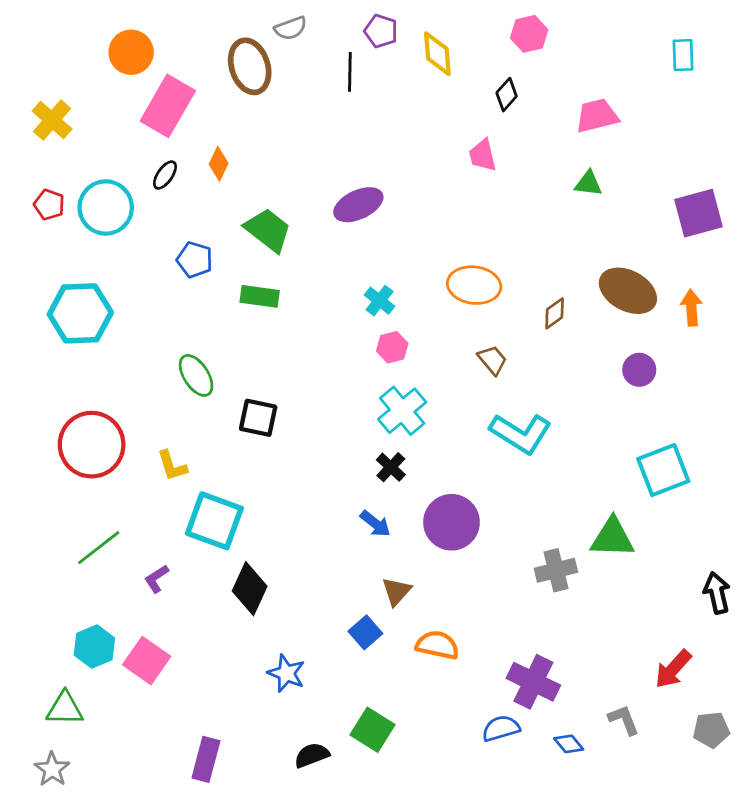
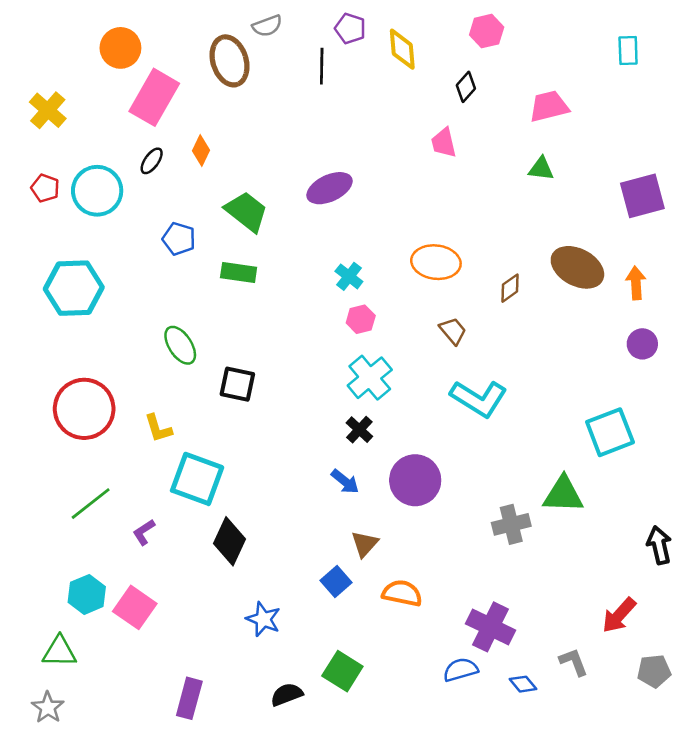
purple circle: (639, 370) -> (642, 344), moved

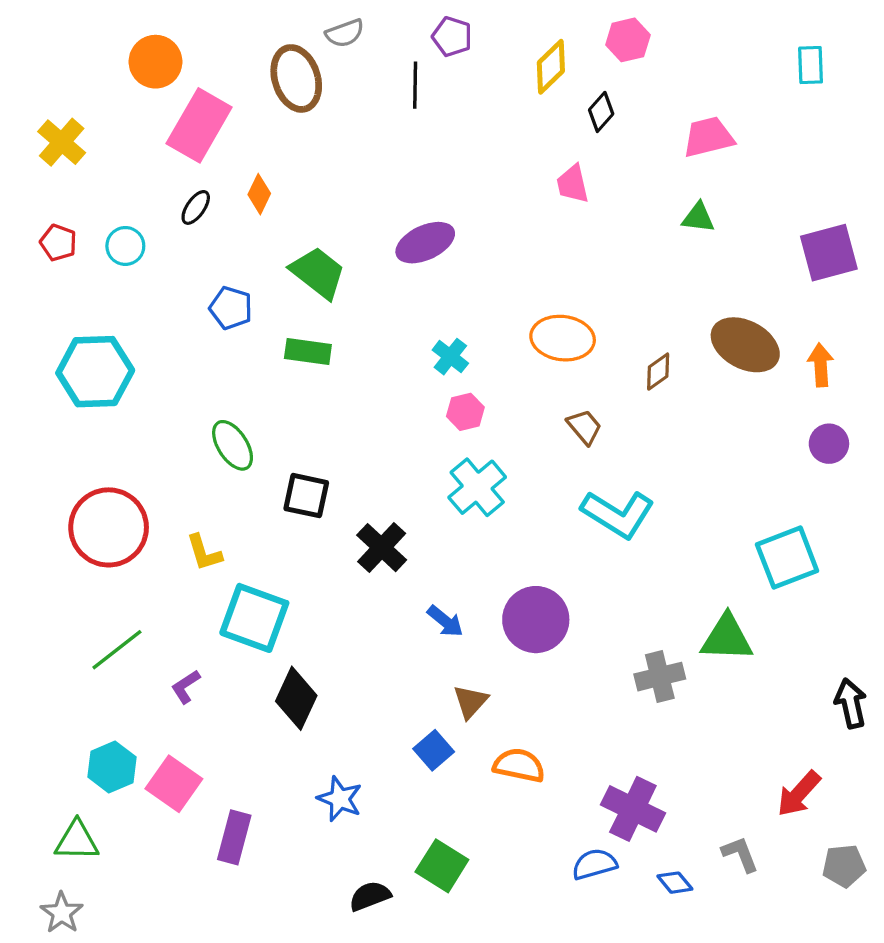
yellow diamond: (402, 49) -> (551, 67), moved, turned 51
cyan circle: (97, 191) -> (125, 246), size x0.6
black cross: (359, 430) -> (382, 548), moved, size x1.4
purple rectangle: (189, 698) -> (234, 837), moved

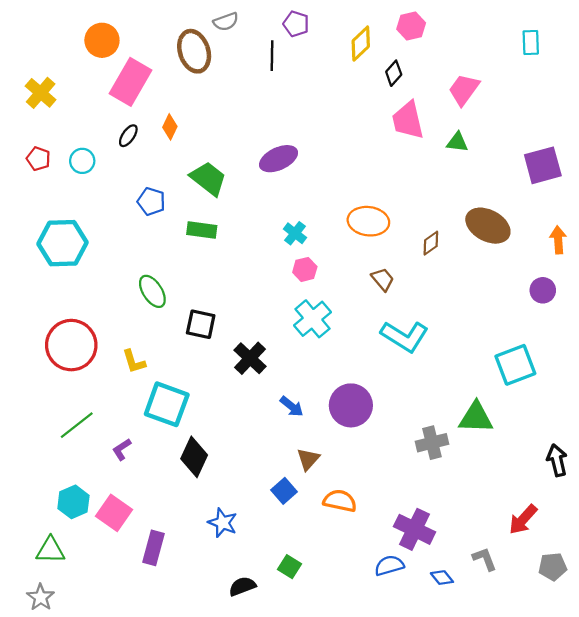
pink trapezoid: (708, 137) -> (464, 90), turned -40
pink trapezoid: (573, 184) -> (408, 120), moved, size x1.5
orange arrow: (821, 365) -> (558, 240), moved
green square: (442, 866) -> (289, 567), size x0.7

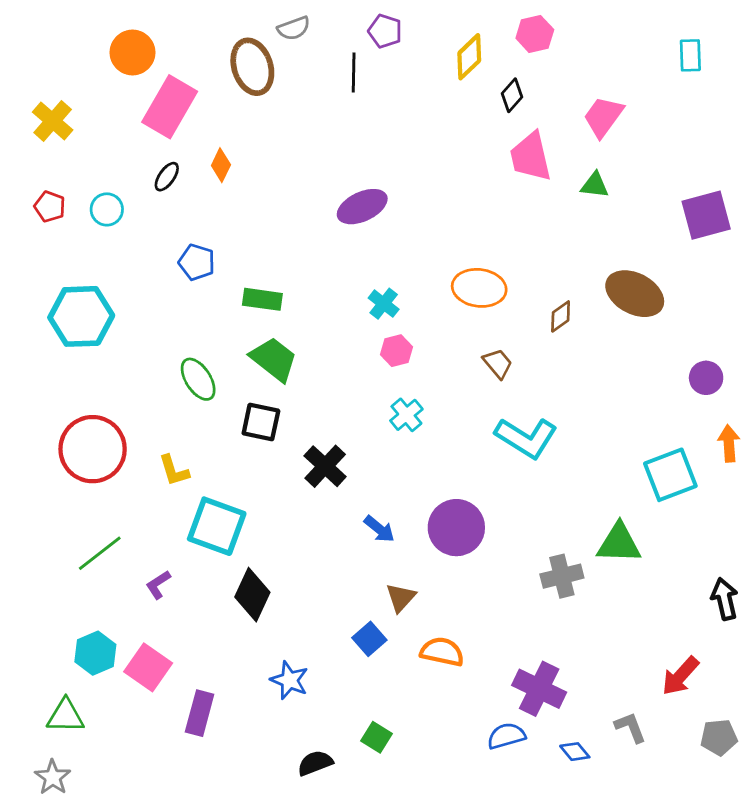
green trapezoid: (208, 178) -> (274, 359), moved
orange arrow: (558, 240) -> (729, 443), moved
cyan cross: (313, 319) -> (406, 415), size x0.7

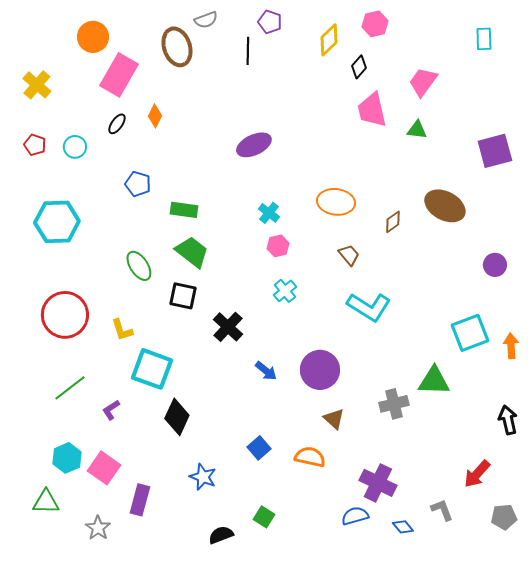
orange arrow: (729, 443) -> (511, 346), moved
brown triangle: (401, 598) -> (334, 419), moved, turned -30
gray star: (53, 777) -> (98, 528), moved

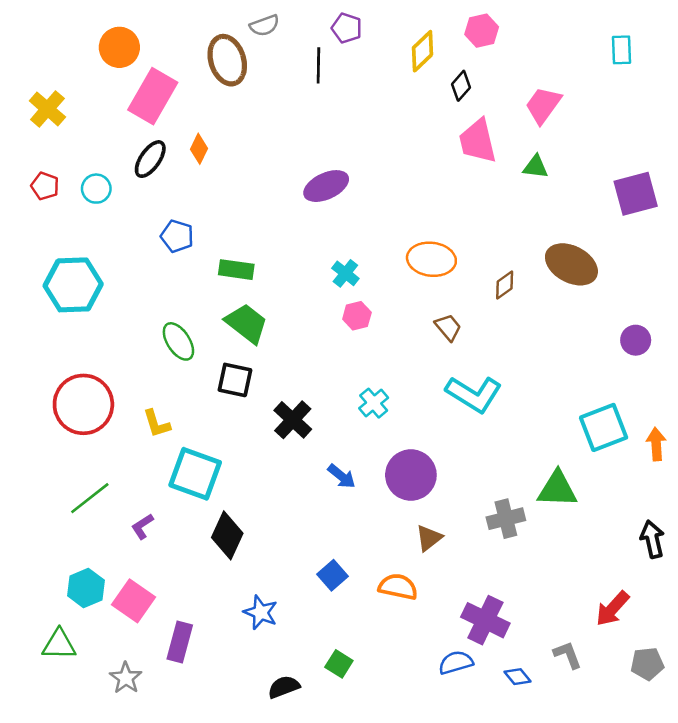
black ellipse: (117, 124) -> (150, 159), size x1.4
cyan cross: (285, 291) -> (374, 403), moved
brown triangle: (334, 419) -> (429, 538), turned 40

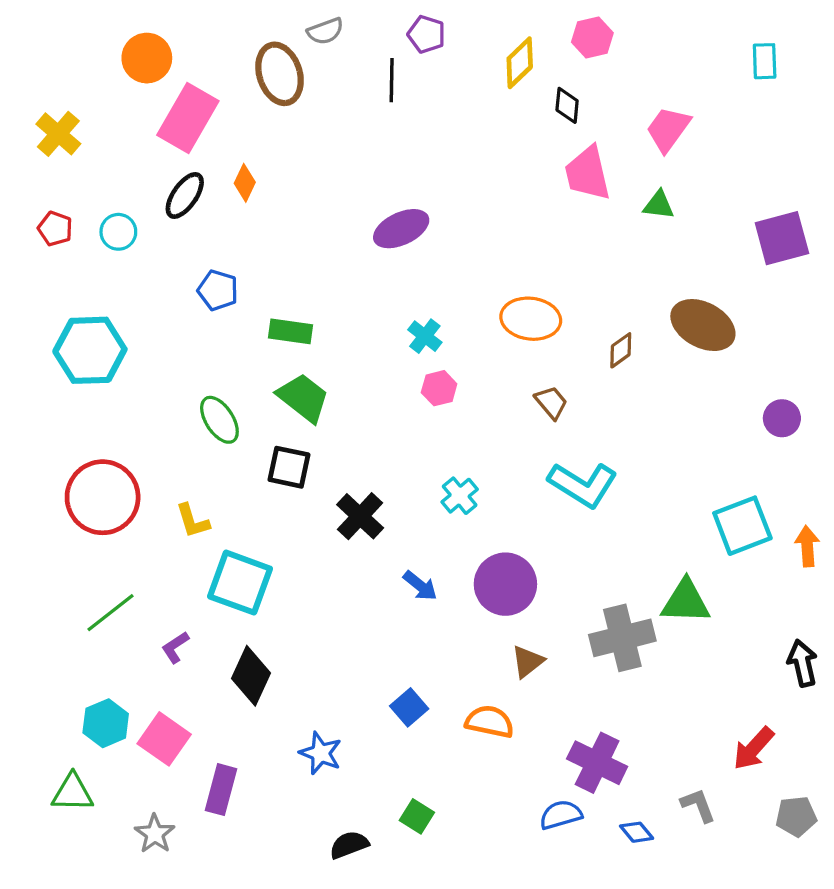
black diamond: (461, 86) -> (567, 105), turned -36
gray cross: (506, 519) -> (622, 638), size x1.4
black diamond: (227, 535) -> (251, 676), moved

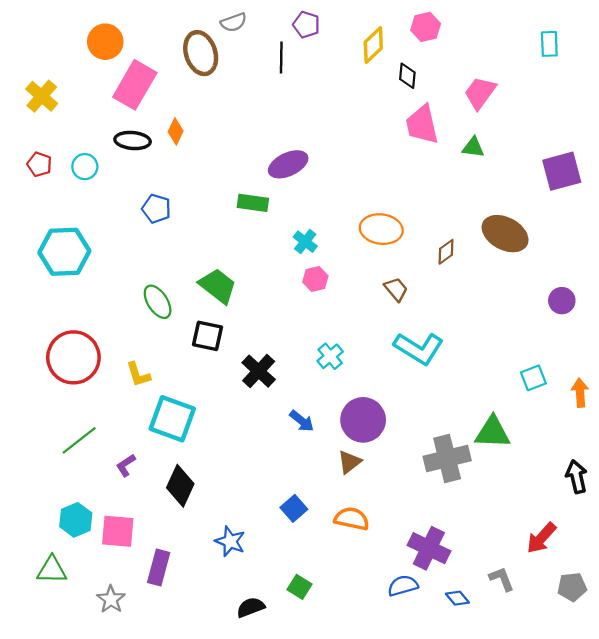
black ellipse: (185, 195) -> (133, 140), turned 60
green rectangle: (291, 331) -> (253, 203), moved
cyan square: (742, 526) -> (533, 378), size x0.6
brown triangle: (528, 662) -> (349, 462), moved
pink square: (164, 739) -> (118, 531), turned -30

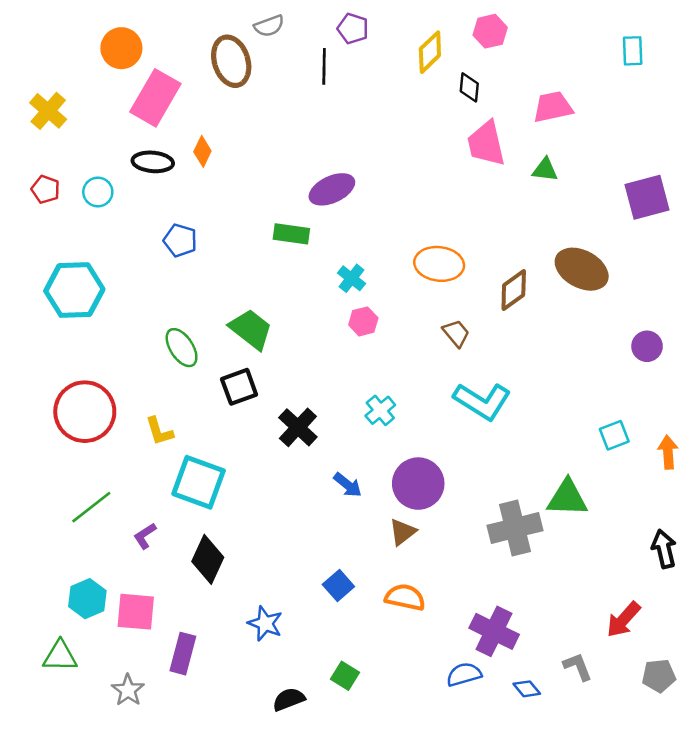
pink trapezoid: (480, 93) -> (553, 107), turned 42
brown diamond: (446, 252) -> (514, 290), size x1.4
black square: (207, 336) -> (239, 387), turned -32

